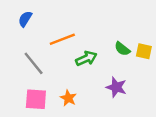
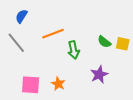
green arrow: (86, 58) -> (74, 50), turned 102
gray line: (34, 63) -> (16, 43), moved
purple star: (116, 87) -> (99, 75), turned 30

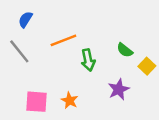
yellow square: (123, 44) -> (147, 66), moved, turned 32

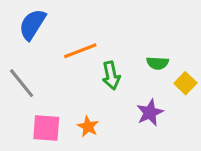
blue semicircle: (25, 19) -> (32, 24), size x1.5
green semicircle: (125, 50) -> (158, 63), turned -35
gray line: (19, 51) -> (22, 83), moved

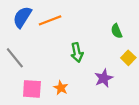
orange line: (80, 51) -> (50, 20), moved
green semicircle: (158, 63) -> (117, 31), moved, turned 64

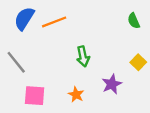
green semicircle: (117, 31) -> (134, 21), moved
orange star: (61, 88) -> (76, 94), moved

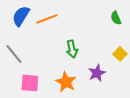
orange star: (76, 94) -> (66, 82), size x1.5

